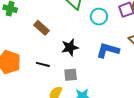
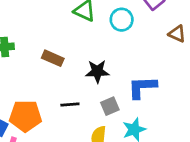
black star: (70, 47) -> (97, 71), turned 30
blue L-shape: (108, 50) -> (142, 87), moved

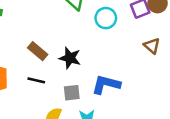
brown rectangle: (53, 58) -> (38, 51), moved

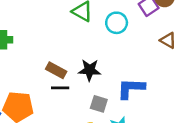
black line: (36, 80) -> (60, 88), moved
gray square: (72, 93) -> (99, 104), turned 36

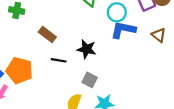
brown rectangle: (56, 70) -> (47, 35), moved
blue L-shape: (131, 88) -> (123, 30), moved

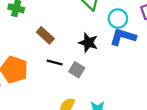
black star: (87, 49) -> (88, 43), moved
gray square: (90, 80) -> (77, 70), moved

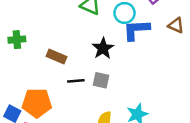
black star: (88, 43) -> (103, 48), turned -30

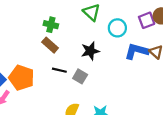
blue L-shape: (136, 30) -> (137, 51), moved
green cross: (17, 40) -> (51, 25), moved

